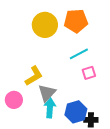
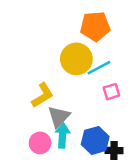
yellow circle: (45, 25) -> (76, 59), moved
pink circle: (14, 100) -> (40, 143), moved

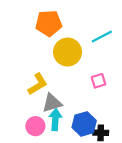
orange pentagon: (95, 26) -> (49, 23), moved
cyan line: (99, 68) -> (102, 37), moved
gray triangle: (59, 117) -> (52, 103), turned 30

